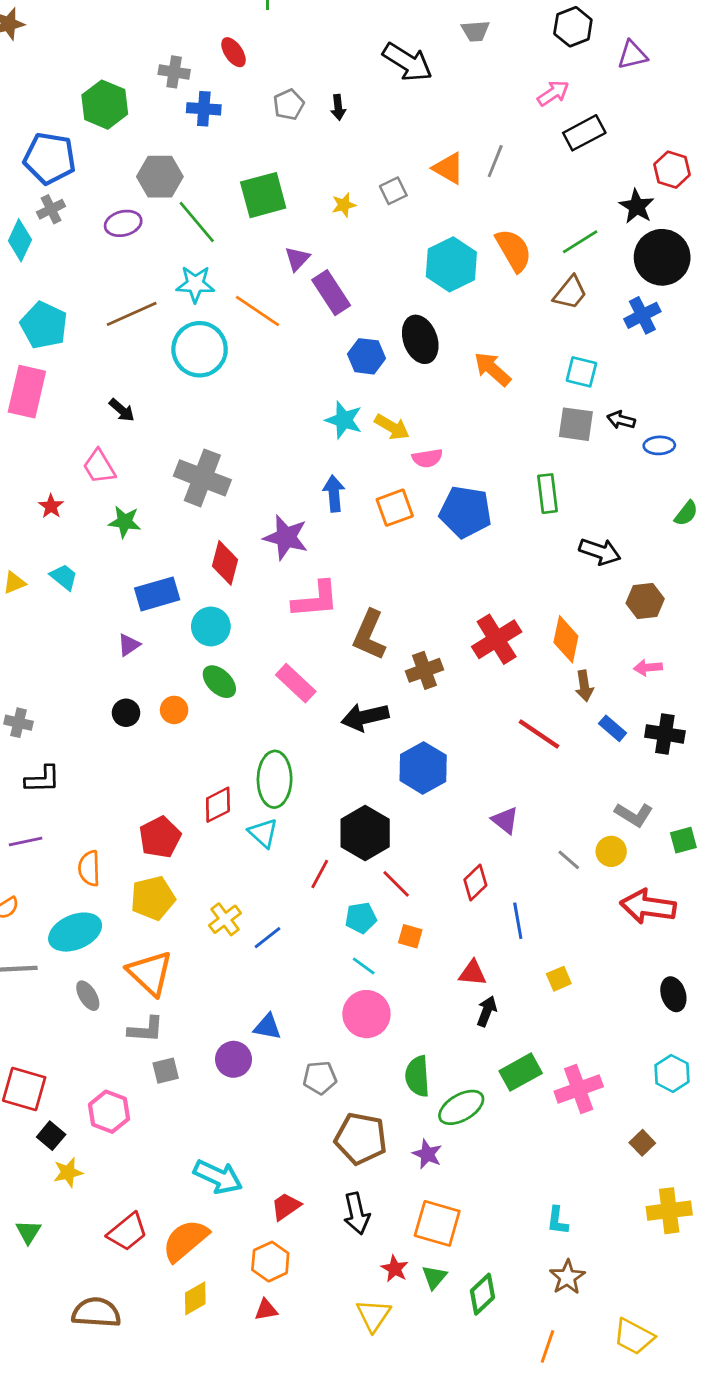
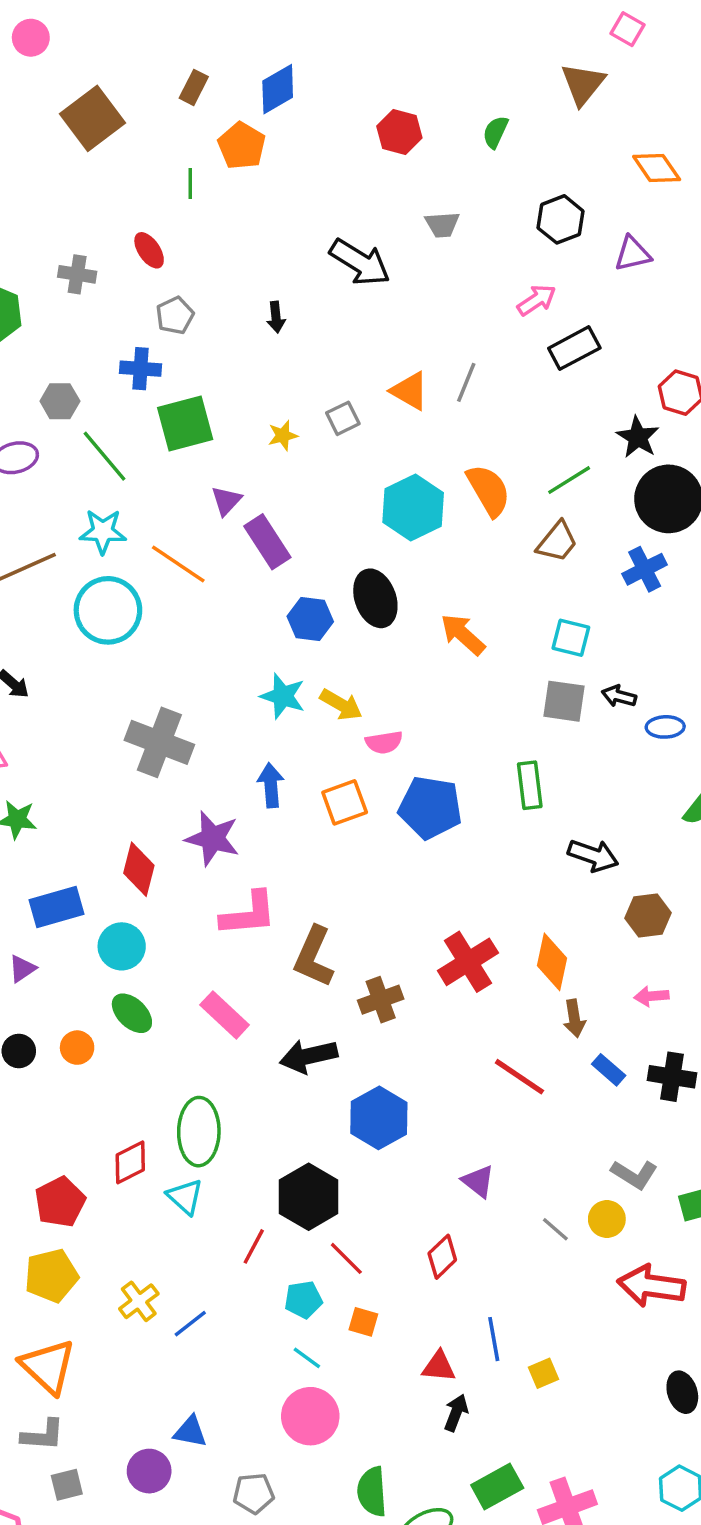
gray pentagon: (289, 105) -> (175, 315), moved
blue cross: (204, 109) -> (141, 369), moved
gray hexagon: (160, 177) -> (60, 401), size x0.7
gray cross: (202, 478) -> (159, 742), moved
blue line: (518, 921) -> (494, 1339), moved

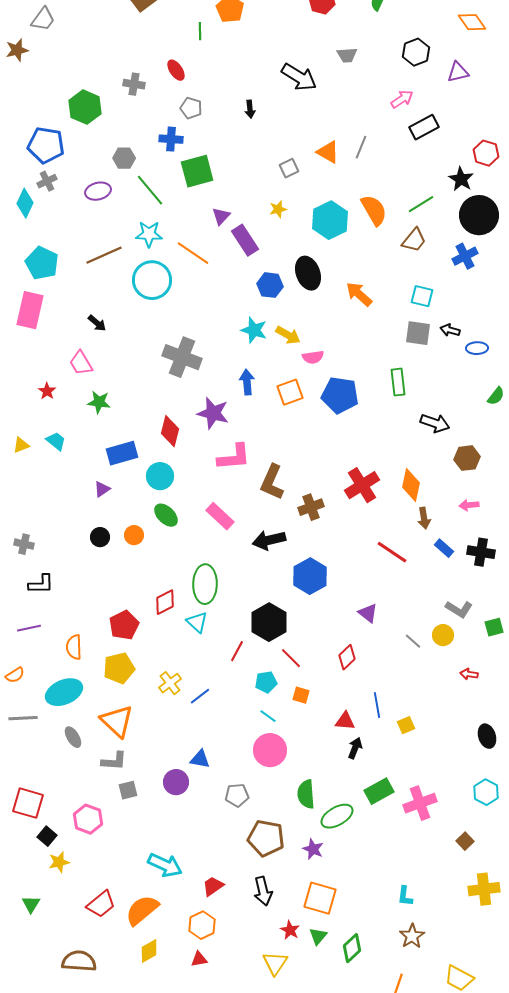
gray pentagon: (175, 315) -> (191, 108), turned -30
yellow star: (283, 435) -> (278, 209), moved
red arrow: (651, 1286) -> (469, 674), size x0.5

